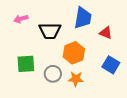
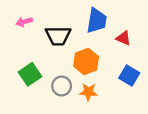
green square: (26, 64) -> (30, 74), turned -30

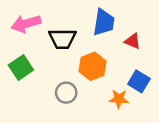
pink arrow: (24, 22) -> (26, 24), size x1.6
green square: (30, 74) -> (21, 68), moved
orange star: (88, 92) -> (119, 99), moved

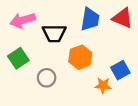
red triangle: (133, 41) -> (123, 18), moved, size x1.5
blue square: (139, 81) -> (120, 70), turned 30
gray circle: (66, 93) -> (47, 78), moved

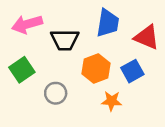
red triangle: (123, 18) -> (147, 37), moved
blue square: (120, 70) -> (132, 71), moved
orange star: (103, 85) -> (112, 101), moved

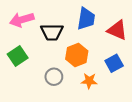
blue square: (132, 71) -> (114, 63), moved
gray circle: (56, 93) -> (54, 77), moved

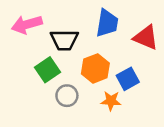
green square: (18, 56) -> (47, 70), moved
blue square: (114, 63) -> (128, 79), moved

